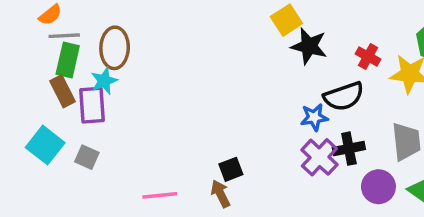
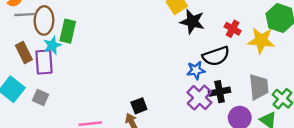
brown ellipse: (115, 48) -> (44, 20), moved
green rectangle: (68, 60) -> (68, 31), moved

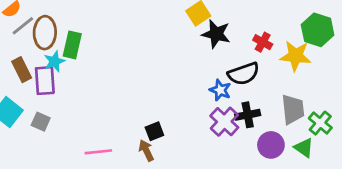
gray line: (25, 15) -> (23, 26), turned -36
blue star: (196, 70) -> (220, 90), turned 30

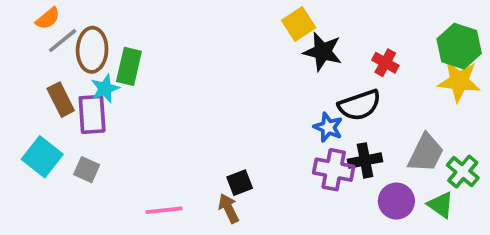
yellow star: (296, 56) -> (459, 81), moved
gray trapezoid: (293, 109) -> (426, 153), turned 32
purple cross: (224, 122) -> (334, 170), turned -32

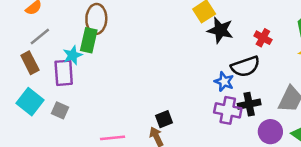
gray line: (63, 41) -> (40, 36), moved
brown ellipse: (92, 50) -> (96, 19), moved
brown rectangle: (61, 100) -> (30, 63), moved

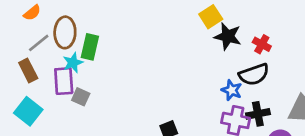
brown ellipse: (96, 19) -> (65, 32), moved
red cross: (263, 38) -> (262, 44), moved
gray square: (60, 110) -> (81, 97), moved

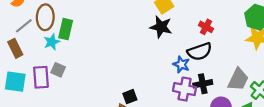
black star: (228, 36) -> (161, 27), moved
purple rectangle: (64, 81) -> (41, 77), moved
cyan square: (28, 111) -> (15, 82), turned -30

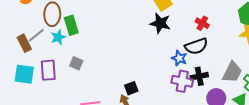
gray line: (24, 26) -> (36, 35), moved
green rectangle: (66, 29) -> (71, 25), turned -30
gray square: (58, 70) -> (76, 63), moved

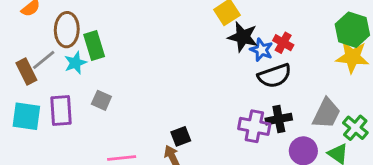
black star: (160, 23) -> (243, 37), moved
blue star: (179, 58) -> (262, 50), moved

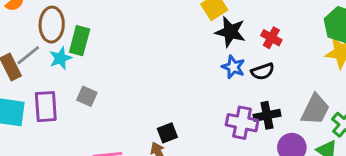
green rectangle: (94, 46) -> (80, 41), turned 32
blue star: (262, 50) -> (233, 67), moved
black semicircle: (274, 76) -> (263, 71), size x0.7

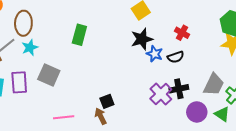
black star: (230, 32) -> (142, 39), moved, turned -30
green rectangle: (80, 41) -> (79, 35), moved
gray square: (87, 96) -> (49, 75), size x1.5
purple cross: (242, 123) -> (161, 94), turned 35

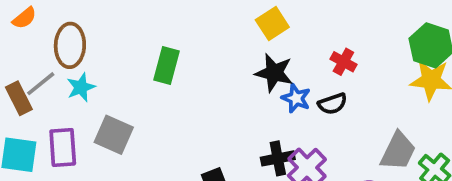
black star: (142, 39) -> (274, 73), turned 30
black cross: (179, 89) -> (278, 158), moved

